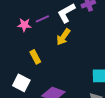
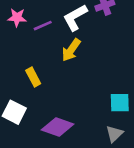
pink star: (24, 25) -> (17, 18), moved

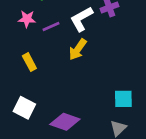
yellow rectangle: (33, 77) -> (29, 62), moved

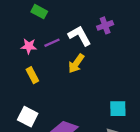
pink star: (27, 19) -> (29, 46), moved
white L-shape: (81, 19) -> (80, 36), turned 90

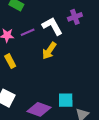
cyan square: (118, 109) -> (66, 100), moved

